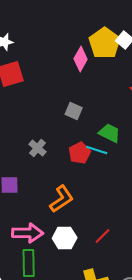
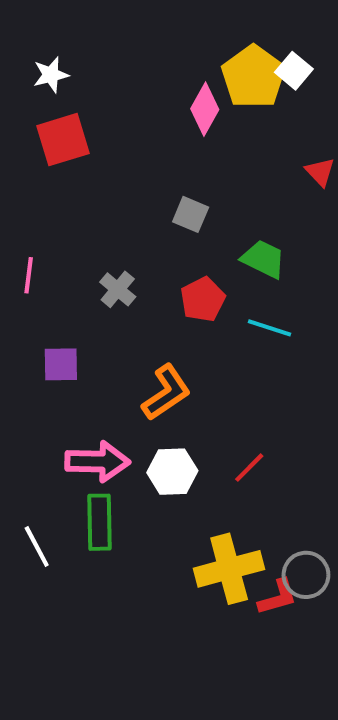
cyan line: (97, 150) -> (270, 328), moved

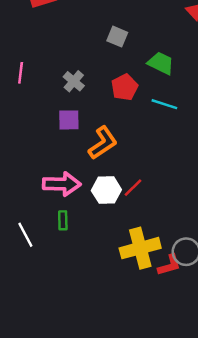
purple square: (61, 364) -> (69, 120), moved
red line: (249, 468) -> (133, 188), moved
green rectangle: (99, 522) -> (63, 220), size x0.6

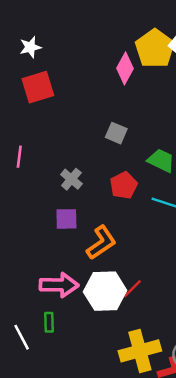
pink line: (21, 73) -> (19, 157), moved
white hexagon: (106, 190) -> (105, 291), size x1.4
green rectangle: (63, 220) -> (49, 322), moved

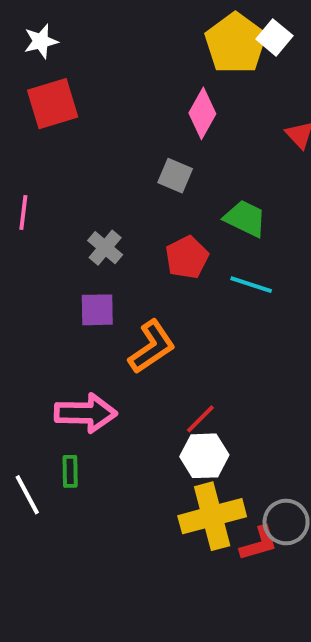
pink diamond: (125, 68) -> (202, 113), moved
white hexagon: (105, 291) -> (204, 456), moved, size x0.7

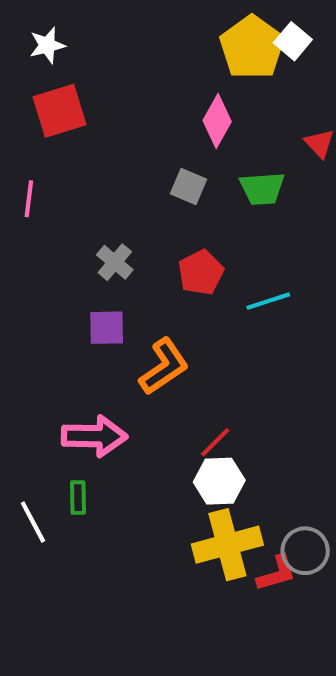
pink line: (23, 213) -> (29, 199), moved
green trapezoid: (245, 218) -> (262, 189), moved, turned 150
cyan line: (251, 285) -> (268, 301), turned -36

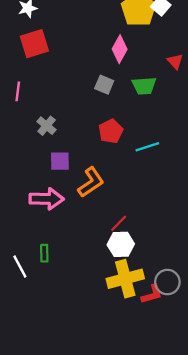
gray cross: (115, 262) -> (47, 126), moved
pink arrow: (94, 436) -> (47, 199), moved

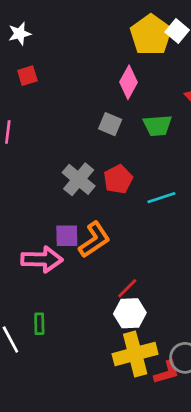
red square: (34, 44) -> (27, 76), size x0.6
gray cross: (47, 126) -> (79, 179), moved, size x1.4
purple square: (60, 161) -> (67, 236), moved

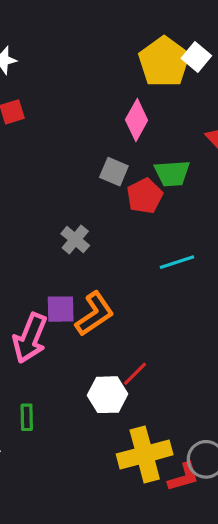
gray cross: (79, 179) -> (75, 240), size x0.7
red pentagon: (118, 179) -> (145, 196), moved
pink arrow: (42, 259) -> (30, 338), turned 111
white hexagon: (130, 313) -> (107, 395), moved

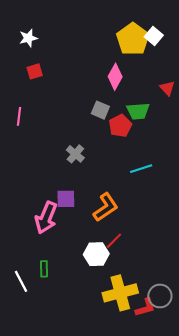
orange L-shape: (95, 314) -> (106, 207), moved

